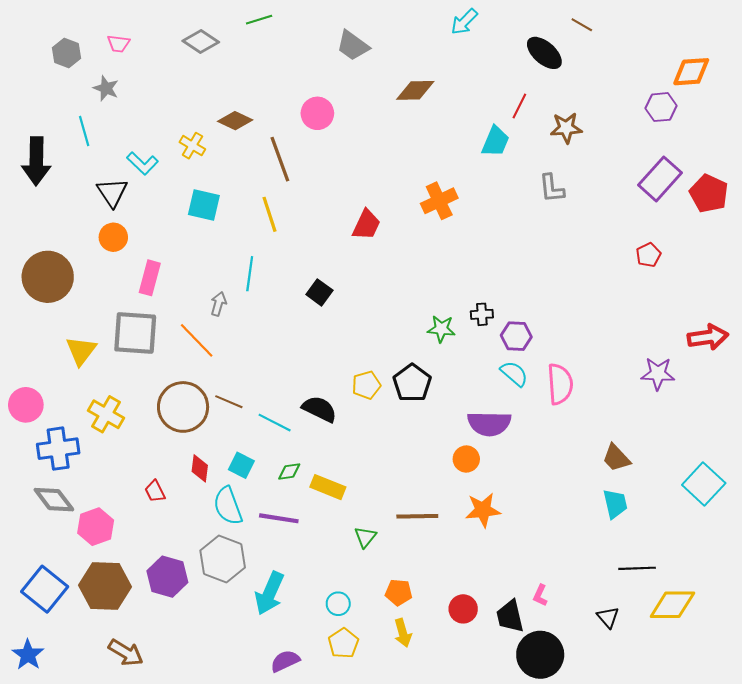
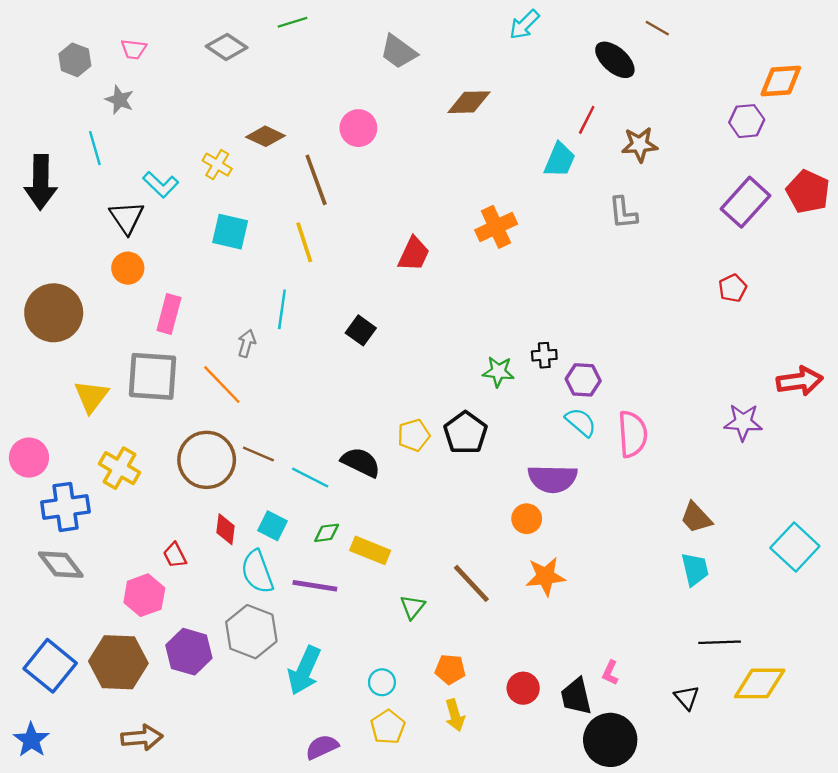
red pentagon: (709, 193) -> (808, 192), moved
brown line: (417, 516) -> (471, 583), turned 48
pink hexagon: (96, 527) -> (144, 595), moved
brown arrow: (126, 653) -> (142, 738), turned -36

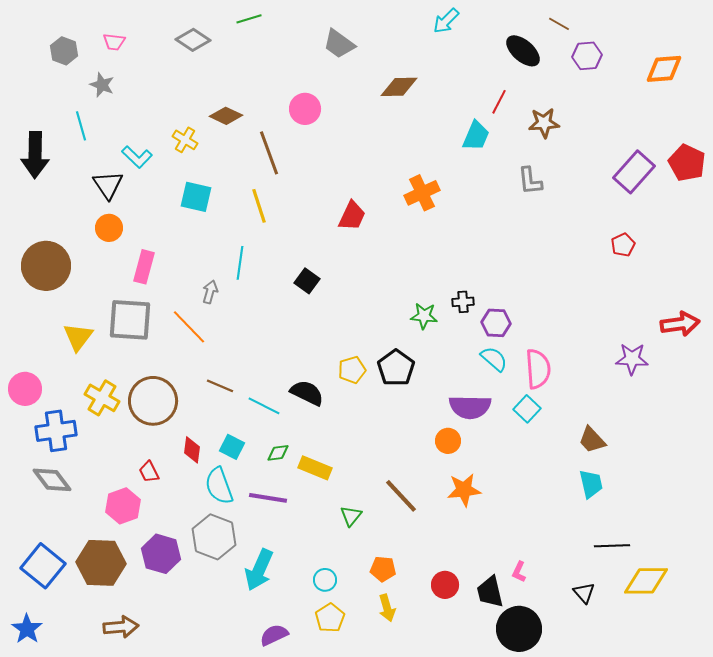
purple hexagon: (747, 121) -> (587, 56), moved
brown circle: (207, 460) -> (153, 401), moved
cyan square: (795, 547) -> (527, 409), moved, size x0.7

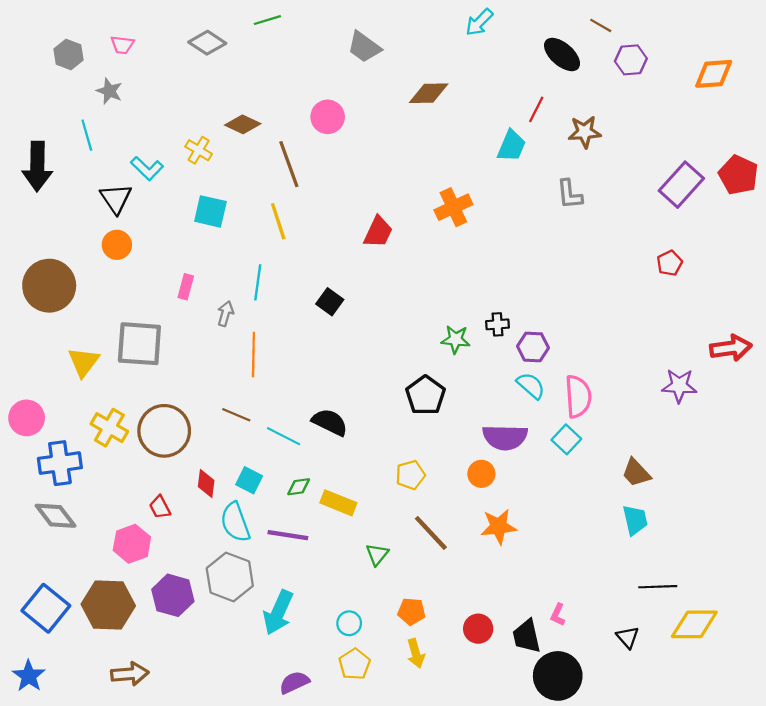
pink rectangle: (144, 267) -> (186, 287), moved, size x0.7
orange line: (189, 327) -> (253, 354), moved, turned 45
yellow pentagon: (352, 370) -> (410, 475), moved

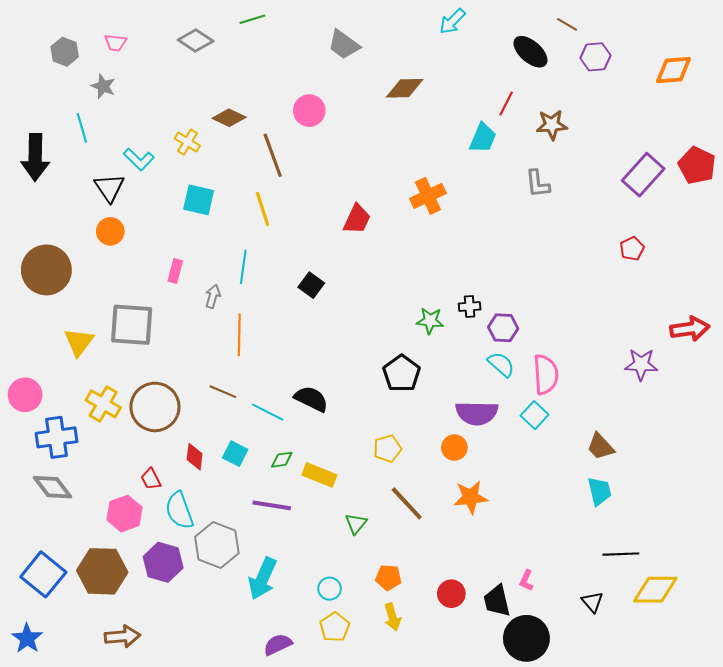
cyan semicircle: (235, 522) -> (179, 510), moved

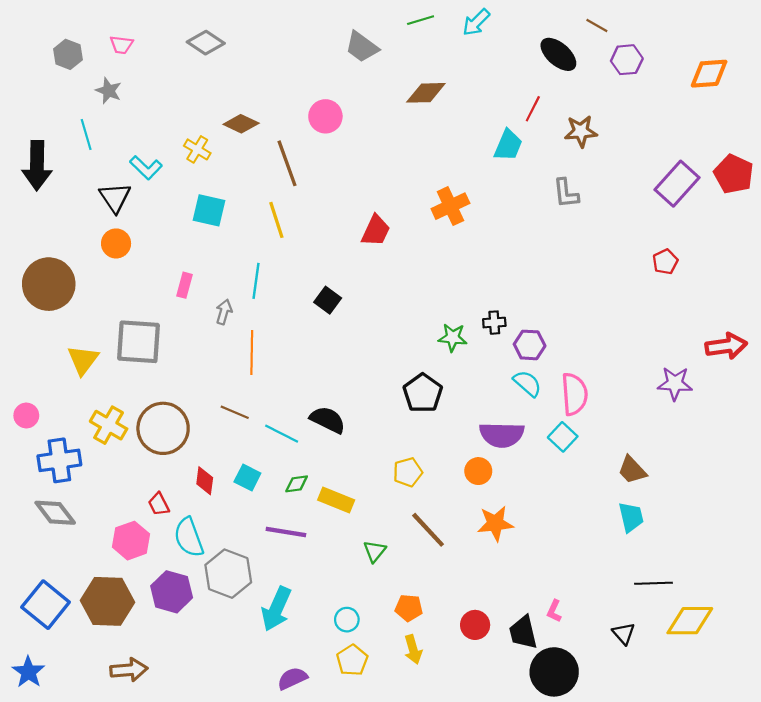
green line: (252, 19) -> (421, 20), moved
pink circle: (25, 395) -> (26, 416), size x0.7

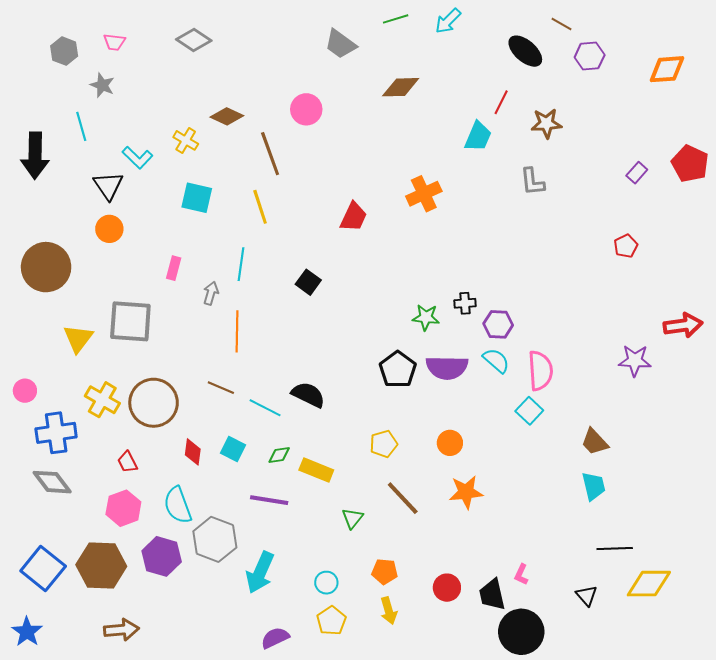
purple rectangle: (677, 184) -> (637, 173), size x0.5
purple semicircle: (502, 435) -> (447, 368), moved
red trapezoid: (159, 504) -> (127, 462), moved

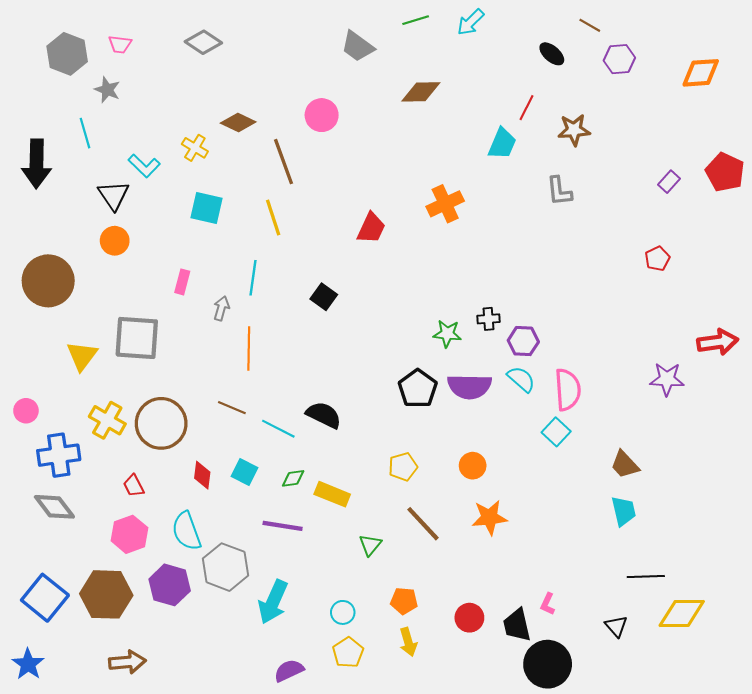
gray hexagon: (64, 51) -> (67, 54), size x1.4
black ellipse: (525, 51) -> (552, 54), size x0.7

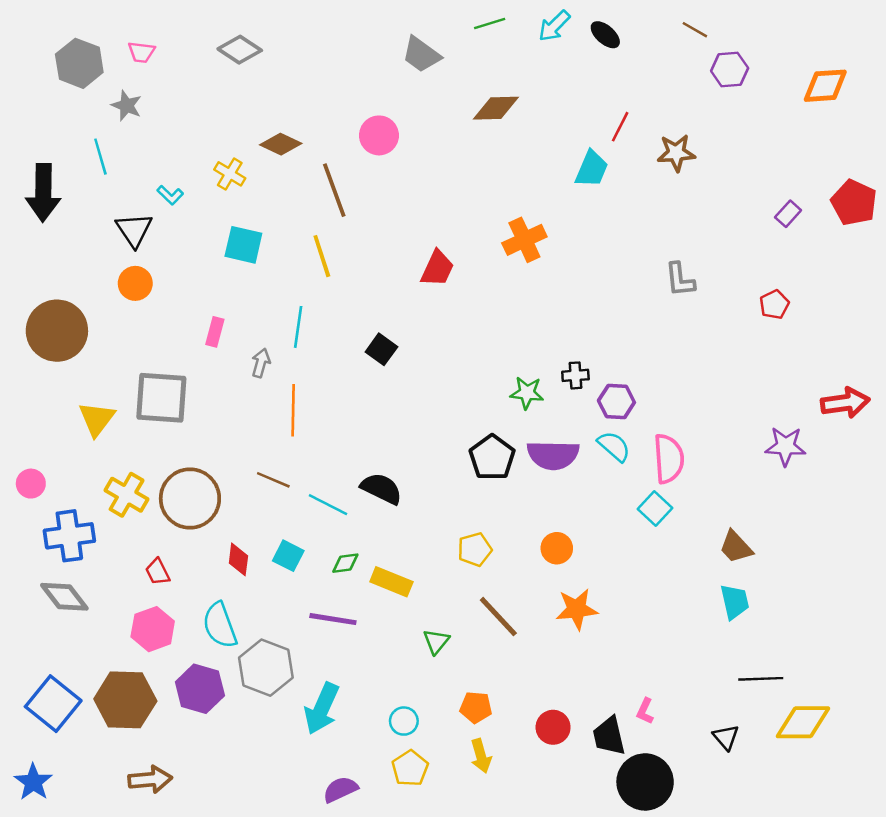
black ellipse: (552, 54) -> (605, 35), moved
cyan L-shape: (144, 166) -> (170, 195), size x0.7
gray L-shape: (559, 191) -> (680, 280), moved

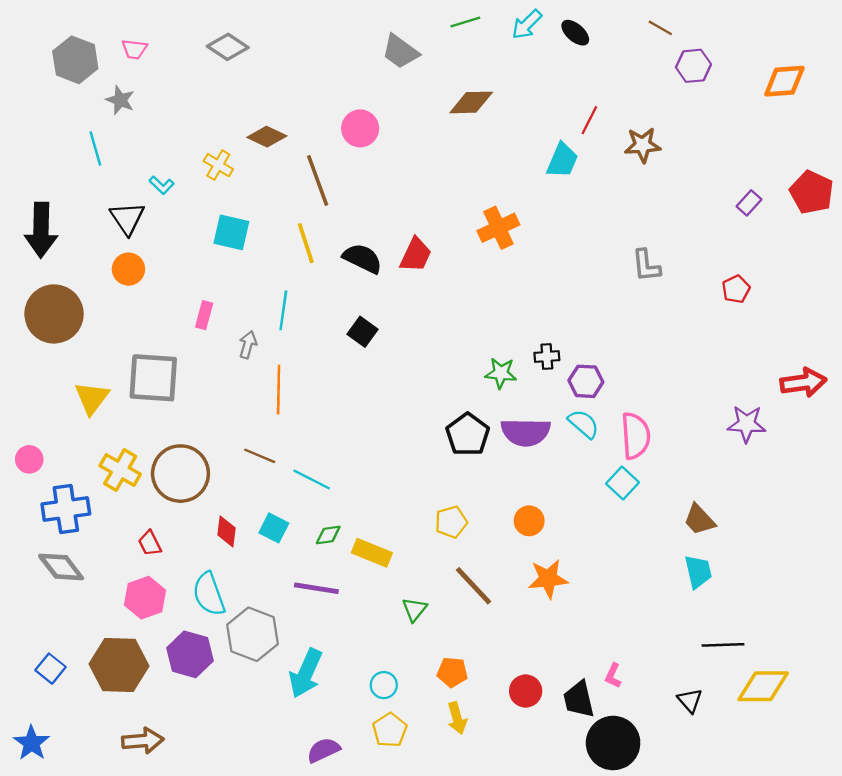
black arrow: (43, 193) -> (41, 230), moved
black semicircle: (381, 489) -> (362, 258), moved
blue square: (53, 704) -> (50, 669), size x0.6

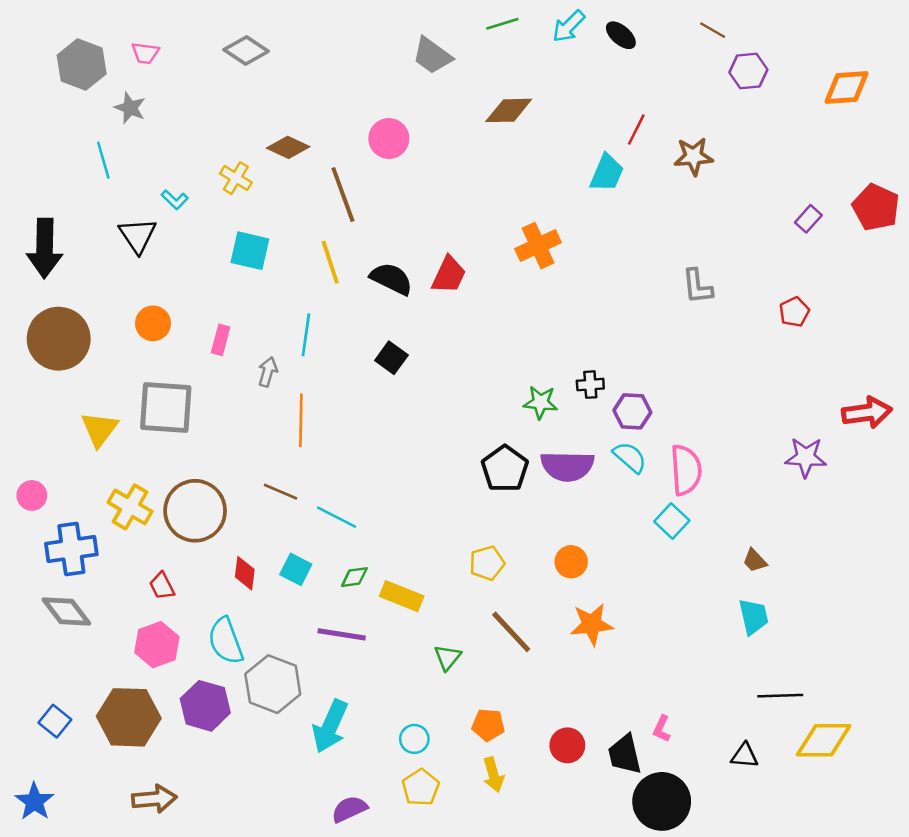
orange circle: (128, 269) -> (153, 323), moved
brown trapezoid: (699, 520) -> (755, 560), size x0.7
black triangle: (690, 700) -> (745, 756), turned -44

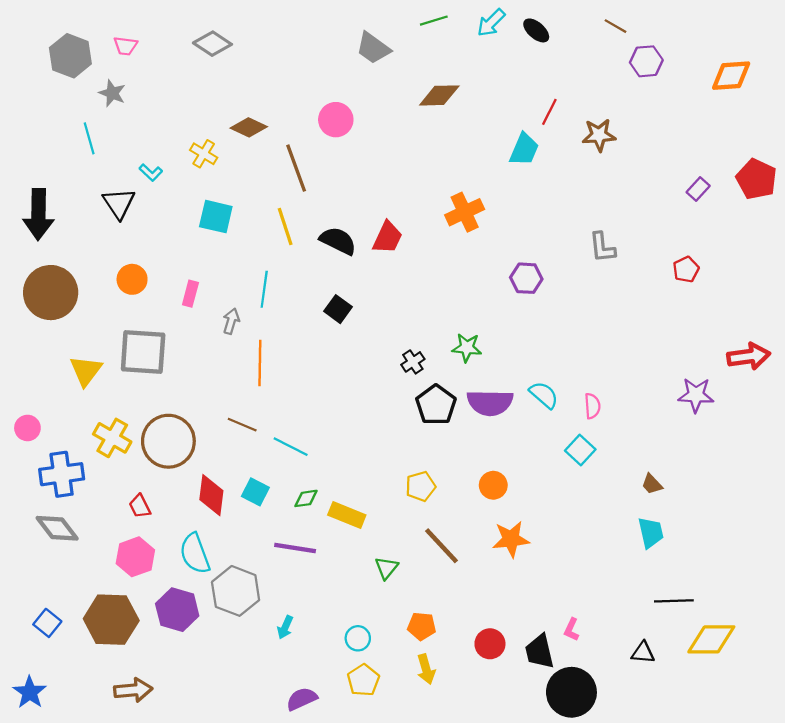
black cross: (590, 385) -> (413, 362), moved, turned -30
purple hexagon: (632, 411) -> (526, 278), moved
pink semicircle: (686, 470) -> (592, 406), size x0.6
red diamond: (245, 573) -> (211, 495), size x1.4
cyan arrow: (330, 726) -> (285, 627), size x0.5

